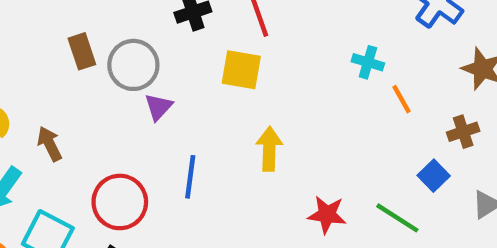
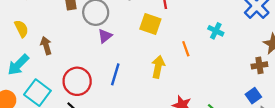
orange line: (401, 99) -> (186, 49), moved
brown cross: (463, 132) -> (259, 65), moved
blue square: (434, 176) -> (253, 96), moved

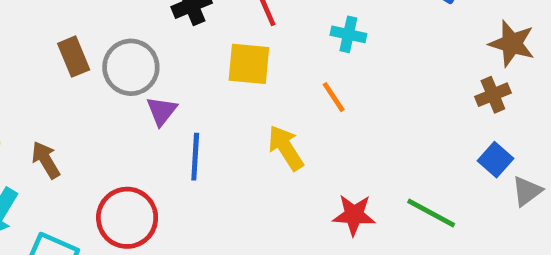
cyan cross: (216, 31) -> (348, 34), moved
yellow arrow: (158, 67) -> (286, 148), turned -30
blue line: (115, 74) -> (195, 157), moved

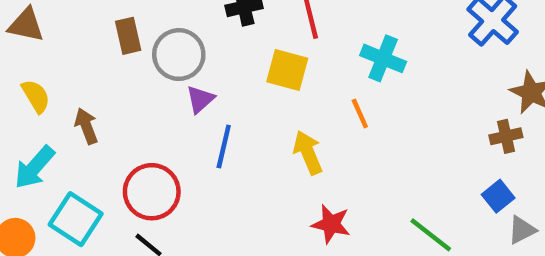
cyan cross: (348, 34) -> (383, 58), size x1.4
red star: (354, 215) -> (331, 224), moved

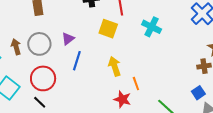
gray circle: (179, 55) -> (39, 44), moved
orange line: (360, 114) -> (136, 84), moved

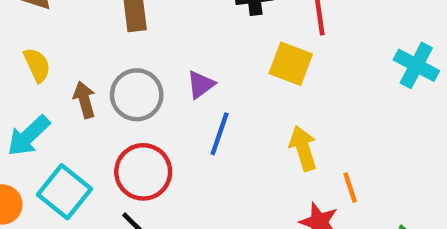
cyan cross: (152, 27) -> (416, 65), moved

